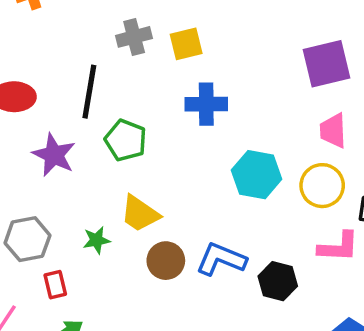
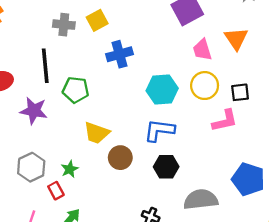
gray cross: (134, 37) -> (64, 25), turned 35
green star: (96, 240) -> (70, 169), moved
blue L-shape: (221, 259) -> (159, 130), moved
black hexagon: (278, 281) -> (166, 167), moved

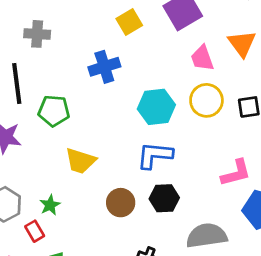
yellow square: (97, 20) -> (129, 22), moved
pink L-shape: (225, 121) -> (236, 173), moved
brown circle: (120, 158) -> (121, 203), moved

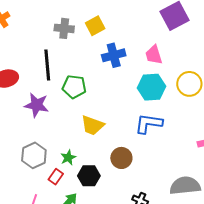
yellow square: (129, 22) -> (95, 26), moved
pink trapezoid: (202, 58) -> (154, 55), moved
black hexagon: (164, 198) -> (89, 176), moved
red rectangle: (35, 231) -> (56, 177), turned 63

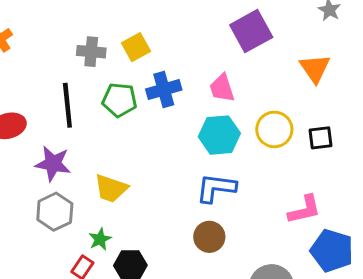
green pentagon: (74, 87) -> (119, 100), moved
yellow trapezoid: (93, 125) -> (111, 188), moved
gray hexagon: (34, 155) -> (55, 212), moved
brown circle: (121, 158) -> (209, 237), moved

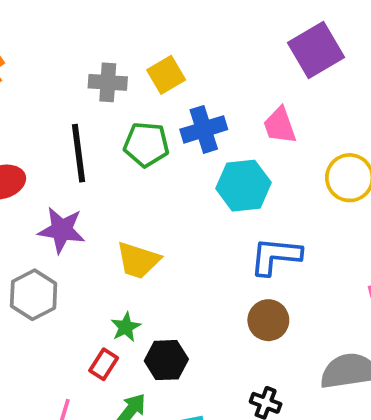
cyan hexagon: (219, 135) -> (243, 186), moved
gray hexagon: (55, 212) -> (34, 295), moved

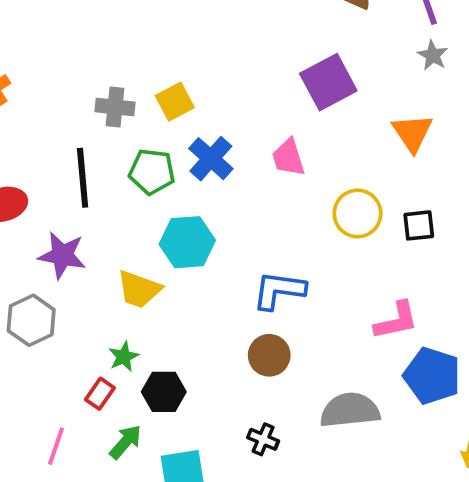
blue cross: (204, 129) -> (211, 159), turned -33
cyan hexagon: (243, 186) -> (187, 242), moved

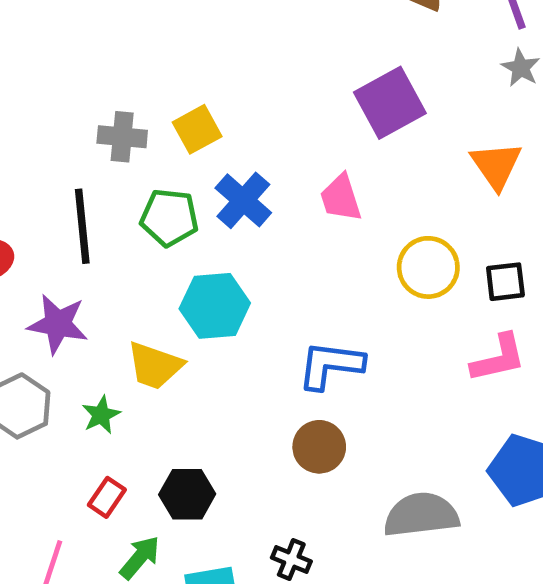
pink L-shape: (396, 321) -> (498, 358), moved
green star: (124, 357) -> (101, 415), moved
black cross: (263, 439) -> (291, 559), moved

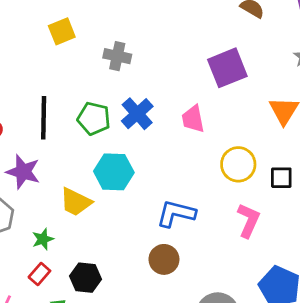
yellow square: (197, 129) -> (62, 31), moved
gray cross: (122, 137) -> (117, 56), moved
pink L-shape: (498, 358) -> (248, 220), moved, turned -60
green star: (101, 415) -> (43, 239), moved

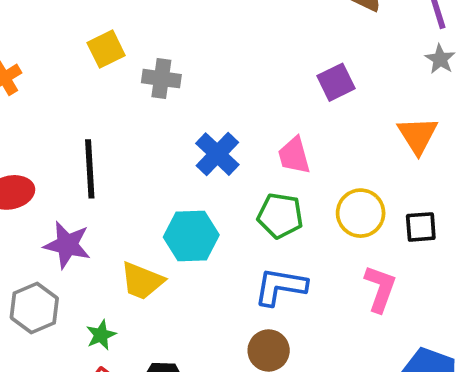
gray cross: (117, 56) -> (161, 79), moved
purple square: (227, 68) -> (336, 82), size x0.7
green pentagon: (94, 119) -> (280, 216), moved

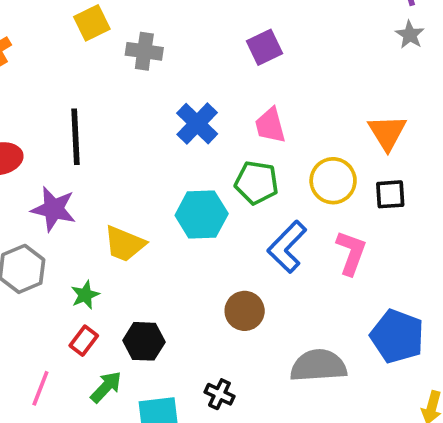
purple square: (336, 82) -> (265, 47), moved
orange triangle: (418, 135) -> (387, 132), moved
cyan hexagon: (191, 236) -> (202, 214), moved
blue L-shape: (280, 287) -> (287, 247), moved, turned -56

